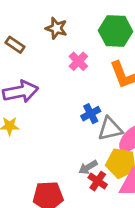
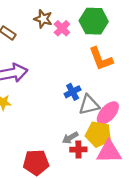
pink cross: (78, 61) -> (62, 28), moved
red cross: (98, 181) -> (78, 149), turned -35

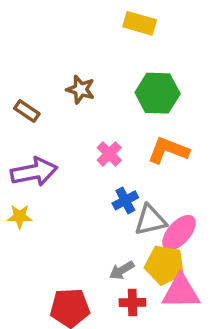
pink cross: (62, 28) -> (109, 154), moved
orange L-shape: (101, 59) -> (168, 150), turned 132
red cross: (78, 149) -> (132, 302), moved

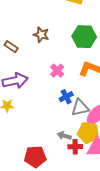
gray arrow: (122, 270) -> (64, 136), turned 48
red cross: (132, 302) -> (75, 147), moved

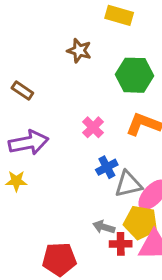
brown star: (41, 35) -> (79, 51), moved

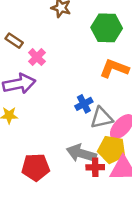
pink cross: (93, 127) -> (37, 57), moved
gray arrow: (104, 227) -> (81, 153), size x1.6
red pentagon: (59, 259) -> (36, 167), moved

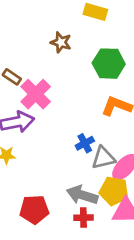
pink cross: (37, 57) -> (36, 94), size x1.6
red cross: (95, 167) -> (83, 218), moved

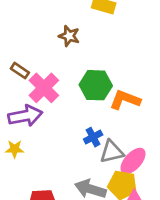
green hexagon: (109, 64) -> (96, 85), moved

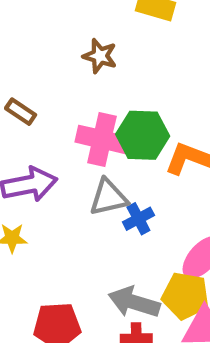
pink cross: (44, 88) -> (102, 139), moved, turned -32
gray triangle: (112, 152) -> (108, 197), moved

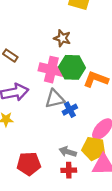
brown star: (100, 56) -> (62, 38), moved
gray arrow: (134, 302) -> (68, 152), size x0.7

